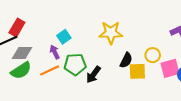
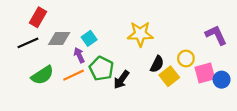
red rectangle: (17, 28) -> (38, 17), moved
gray diamond: (22, 53) -> (59, 38), moved
green pentagon: (75, 64) -> (101, 68), turned 30
yellow square: (137, 71) -> (169, 76), turned -36

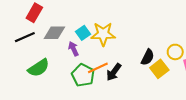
yellow star: (140, 34) -> (103, 34), moved
green pentagon: (101, 68) -> (83, 75), moved
orange line: (74, 75) -> (98, 68), moved

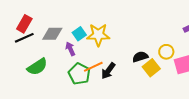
red rectangle: (34, 13) -> (24, 24), moved
black semicircle: (148, 57) -> (140, 57), turned -133

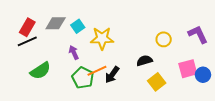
gray diamond: (52, 34) -> (56, 23), moved
cyan square: (79, 34) -> (78, 26), moved
yellow circle: (166, 52) -> (164, 39), moved
yellow square: (151, 68) -> (157, 82), moved

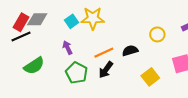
gray diamond: (56, 23) -> (37, 19), moved
yellow star: (102, 38) -> (93, 18), moved
black semicircle: (144, 61) -> (130, 51), moved
orange line: (97, 71) -> (104, 53), moved

